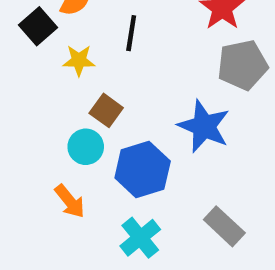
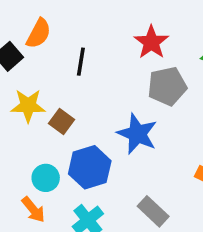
yellow star: (79, 60) -> (28, 106), moved, size x1.4
cyan circle: (86, 147) -> (46, 178), moved
orange arrow: (70, 201) -> (33, 210), moved

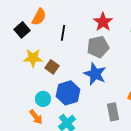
gray pentagon: (167, 86) -> (98, 47), moved
gray rectangle: (153, 211) -> (113, 112), moved, turned 36

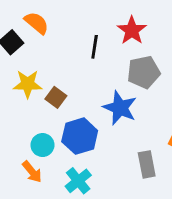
orange semicircle: (39, 17) -> (37, 23), turned -78
black line: (63, 33) -> (95, 47), moved
gray pentagon: (98, 47) -> (144, 72), moved

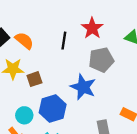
orange semicircle: (37, 23) -> (24, 41), moved
brown square: (56, 97) -> (34, 79), turned 35

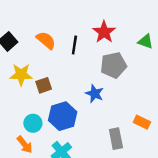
orange semicircle: (24, 41) -> (46, 40), moved
blue star: (83, 87) -> (95, 94), size x0.7

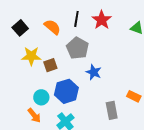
black line: (74, 45) -> (76, 19), moved
gray pentagon: (114, 65) -> (77, 48), moved, turned -30

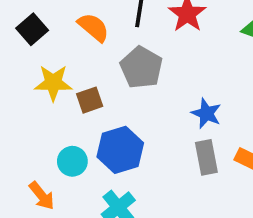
blue star: (94, 72) -> (206, 113), moved
gray rectangle: (112, 110) -> (206, 157), moved
orange arrow: (34, 115) -> (42, 196), moved

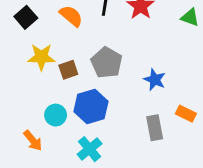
gray pentagon: (141, 67) -> (107, 63), moved
gray rectangle: (206, 157) -> (155, 128), moved

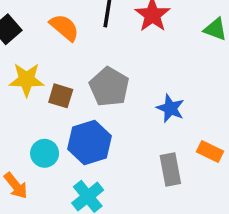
brown square: (68, 70) -> (61, 96), turned 36

